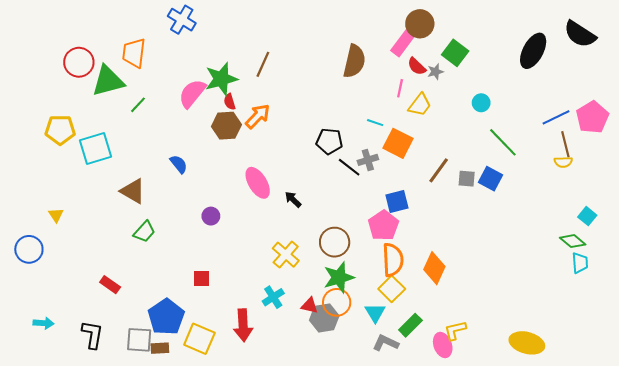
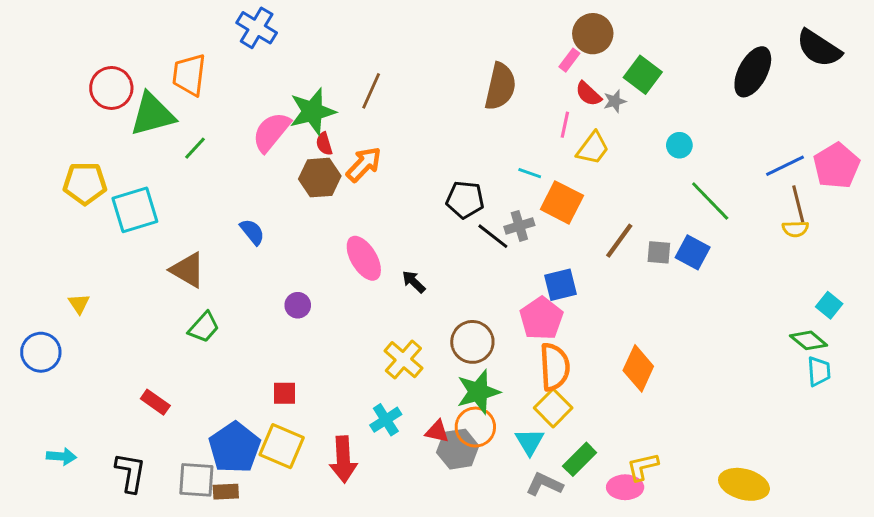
pink rectangle: (403, 42) -> (569, 60), size x0.6
orange diamond: (434, 268) -> (638, 368), moved
yellow square: (199, 339) -> (282, 446), moved
pink ellipse: (443, 345) -> (625, 487), turned -70

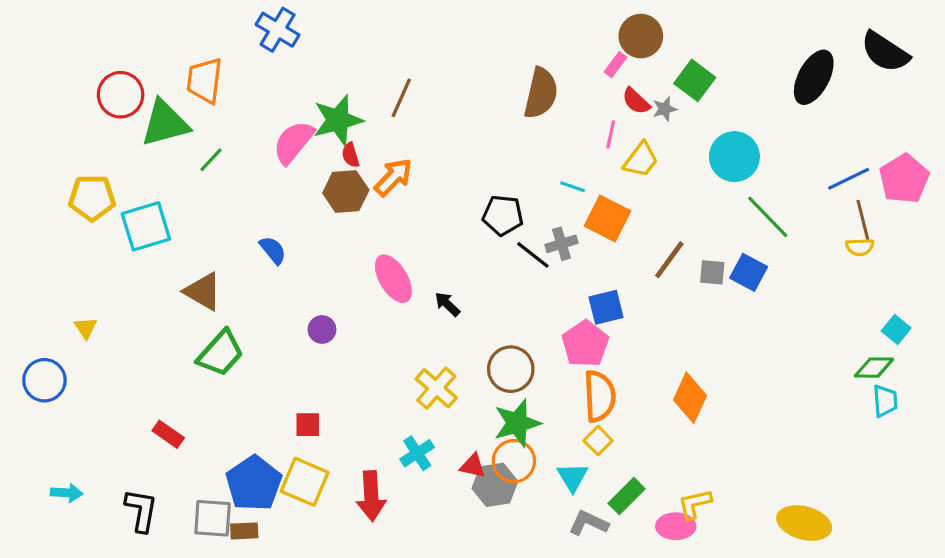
cyan circle: (679, 145) -> (734, 157), size x1.8
green trapezoid: (204, 327) -> (220, 353), size x1.4
green diamond: (809, 340) -> (874, 368), turned -39
yellow square: (553, 408) -> (598, 441), size x0.7

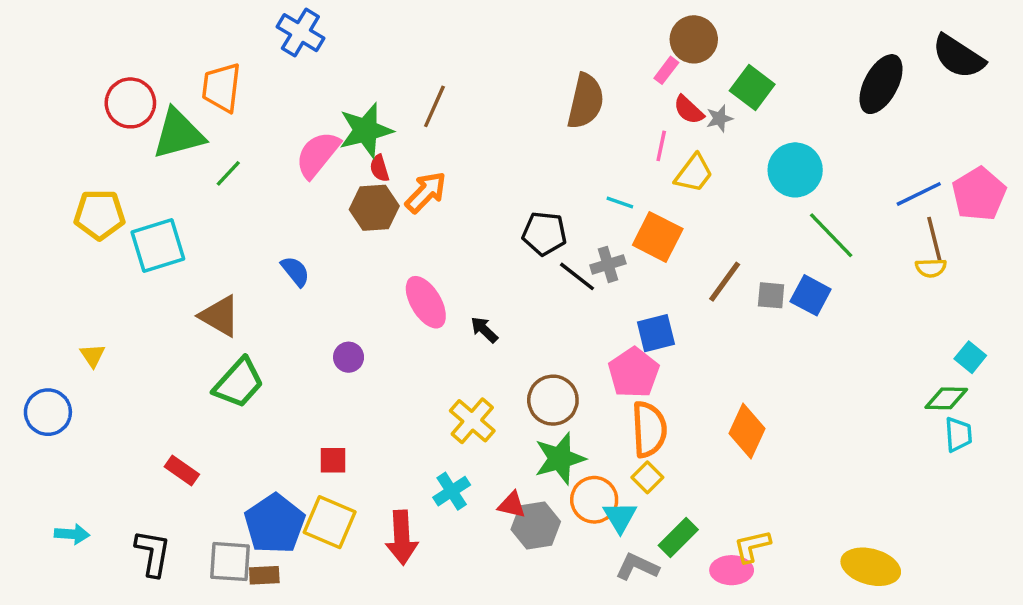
orange circle: (514, 461) -> (594, 500), moved

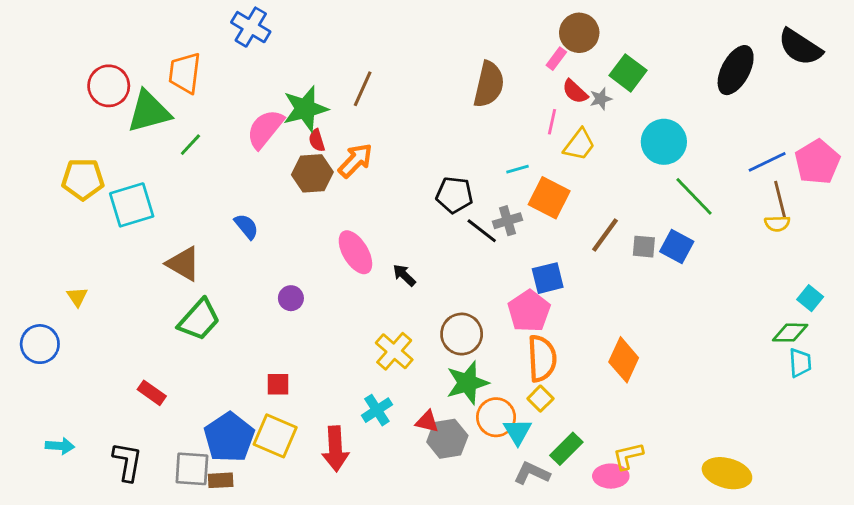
cyan line: (620, 203) -> (518, 169), turned -35

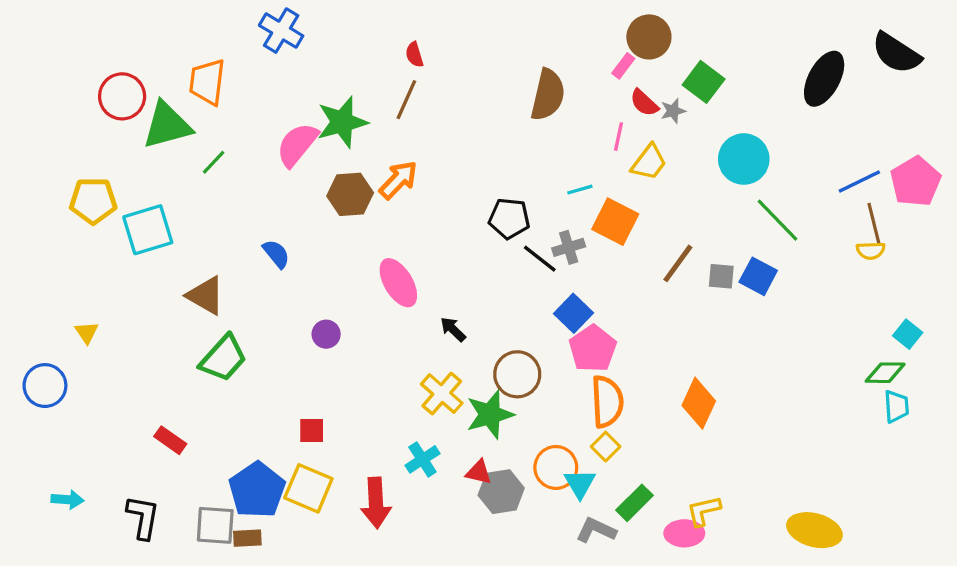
red semicircle: (317, 140) -> (414, 55), moved
black arrow: (404, 275) -> (453, 329), moved
blue square: (548, 278) -> (573, 313), moved, turned -32
green star: (467, 383) -> (490, 414), moved

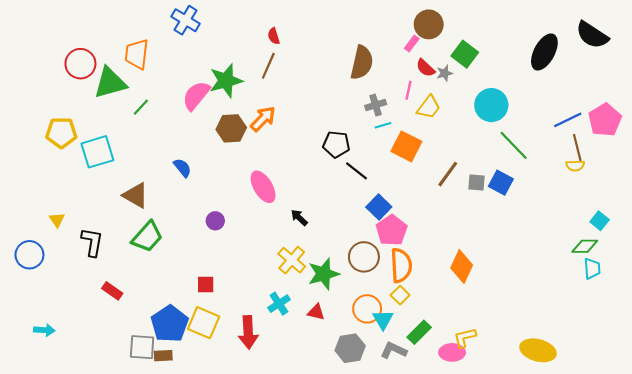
gray cross: (569, 247) -> (376, 105), moved
brown circle: (517, 374) -> (364, 257), moved
gray hexagon: (501, 492) -> (350, 348), moved
black L-shape: (143, 517) -> (92, 242), moved

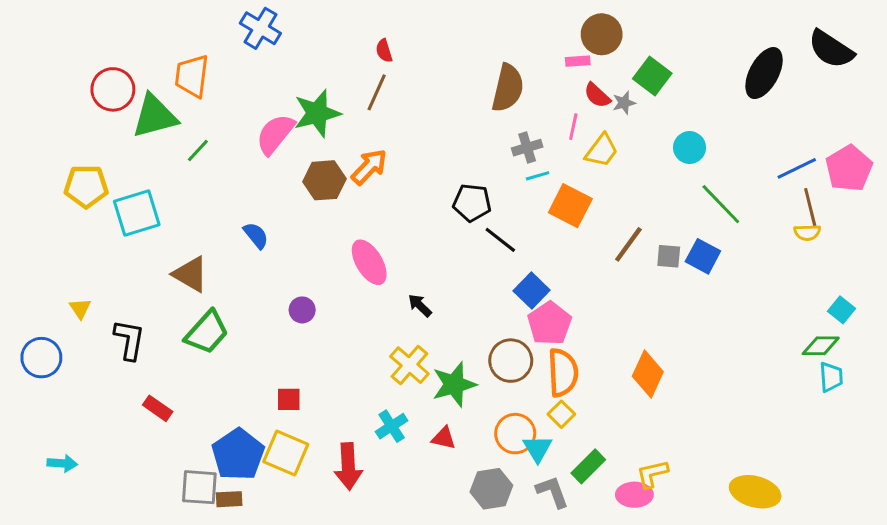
pink rectangle: (412, 43) -> (578, 61), turned 49
cyan circle: (491, 105) -> (690, 148), size x0.7
gray L-shape: (394, 350) -> (552, 492), turned 45

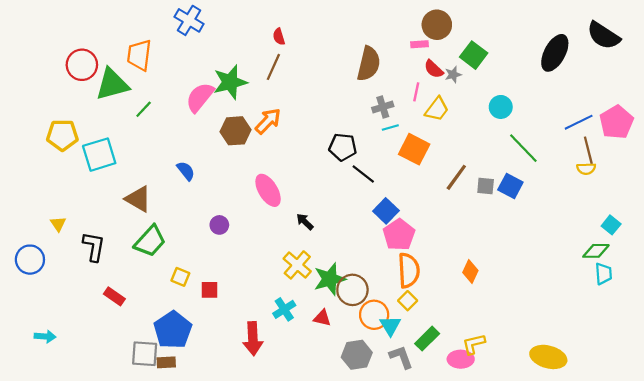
brown circle: (511, 361) -> (352, 290), moved
orange diamond: (648, 374) -> (470, 271), size x0.7
yellow square: (286, 453) -> (180, 277), moved, size x0.6

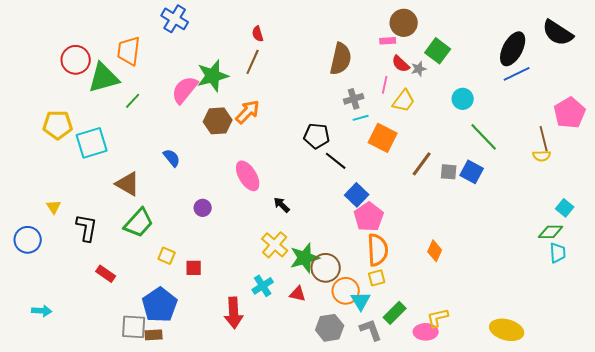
blue line: (579, 122) -> (517, 74), moved
yellow square: (408, 301) -> (377, 278), turned 30

